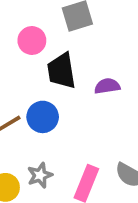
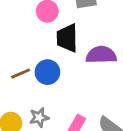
purple semicircle: (107, 86) -> (101, 55), size x1.5

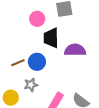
gray star: (39, 117) -> (31, 85), moved

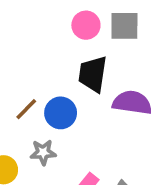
pink circle: (37, 19) -> (86, 25), moved
brown line: (18, 63) -> (26, 109), turned -32

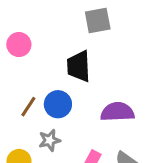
pink circle: (86, 25) -> (19, 45), moved
purple semicircle: (132, 103) -> (117, 112), moved

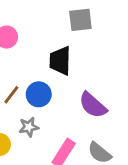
purple semicircle: (117, 112) -> (93, 105), turned -140

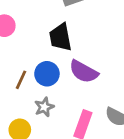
purple semicircle: (93, 105) -> (84, 72), moved

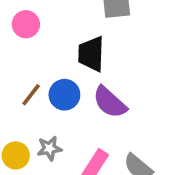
gray star: (44, 107) -> (49, 148), moved

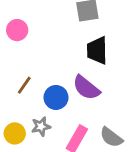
black trapezoid: (91, 54) -> (97, 50), moved
blue circle: (64, 95) -> (56, 97), moved

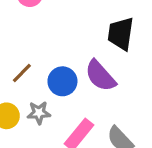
brown line: (24, 85) -> (22, 73), moved

